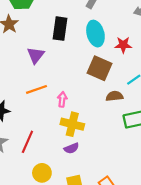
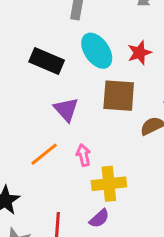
black rectangle: (60, 29) -> (47, 61), turned -55
purple triangle: (36, 55) -> (66, 110), moved
purple semicircle: (71, 148) -> (99, 218), moved

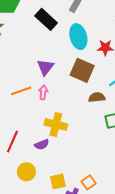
black rectangle: (47, 61) -> (46, 19), moved
pink arrow: (83, 155) -> (43, 92), moved

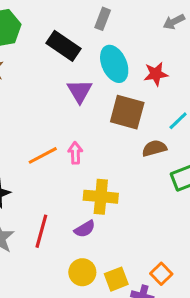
purple triangle: (45, 67) -> (80, 91), moved
yellow circle: (26, 172) -> (82, 272), moved

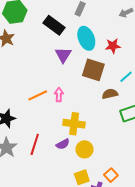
yellow circle: (82, 272) -> (84, 149), moved

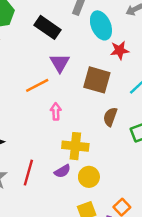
cyan ellipse: (86, 38) -> (101, 25), moved
brown semicircle: (110, 94) -> (110, 117), moved, turned -56
orange line: (38, 95) -> (37, 85), moved

